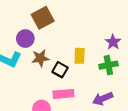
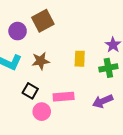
purple circle: (25, 39) -> (18, 31), moved
black square: (60, 70) -> (30, 91), moved

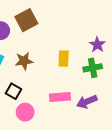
pink rectangle: (64, 97) -> (60, 97), moved

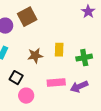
purple star: (97, 45) -> (88, 12), moved
brown star: (24, 61) -> (35, 56), moved

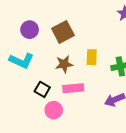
brown square: (27, 17) -> (63, 32), moved
pink rectangle: (56, 83) -> (73, 88), moved

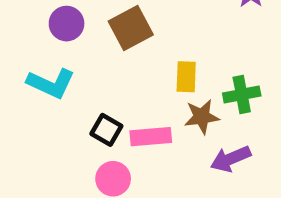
brown star: (64, 64) -> (202, 117), moved
black square: (42, 89) -> (106, 130), moved

